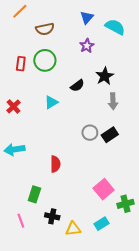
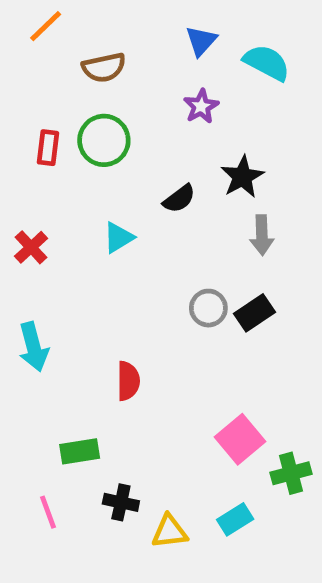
cyan arrow: (15, 149) -> (33, 347), turned -96
green rectangle: (34, 194) -> (80, 451), turned 63

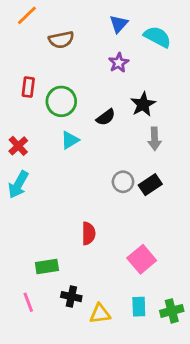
green circle: (104, 140) -> (61, 101), moved
cyan arrow: (33, 347) -> (18, 185), moved, turned 44
red semicircle: (128, 381) -> (89, 233), moved
green cross: (291, 473) -> (172, 311), moved
cyan rectangle: (235, 519) -> (139, 307), turned -60

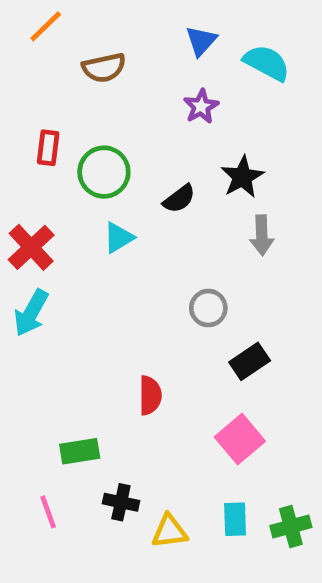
red cross: (18, 146) -> (31, 247), size x1.4
black rectangle: (150, 185) -> (250, 361), moved

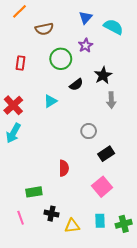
green circle: (104, 172) -> (61, 59), moved

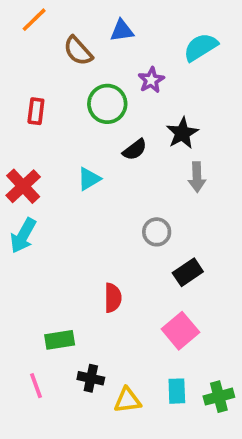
blue triangle: (86, 18) -> (122, 31), moved, turned 40
cyan semicircle: (113, 27) -> (201, 47), turned -60
brown semicircle: (44, 29) -> (78, 51), turned 60

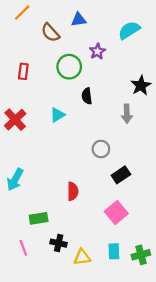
black star: (182, 133) -> (141, 85), moved
black semicircle: (135, 150) -> (87, 96), turned 119
cyan arrow: (23, 236) -> (15, 180), moved

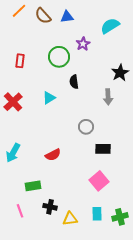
brown semicircle: (50, 33) -> (43, 16), moved
black rectangle: (121, 175) -> (103, 149), turned 35
red semicircle: (73, 191) -> (53, 155), moved, turned 63

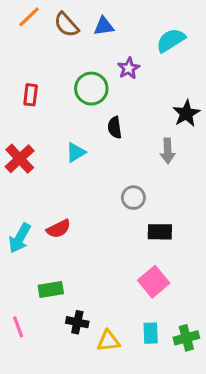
red semicircle: (53, 155) -> (59, 229), moved
pink line: (20, 211) -> (18, 327), moved

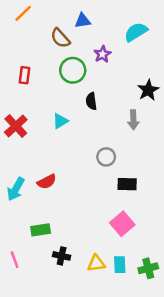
brown semicircle: (66, 25) -> (60, 38), moved
yellow triangle: (108, 341) -> (96, 263), moved

